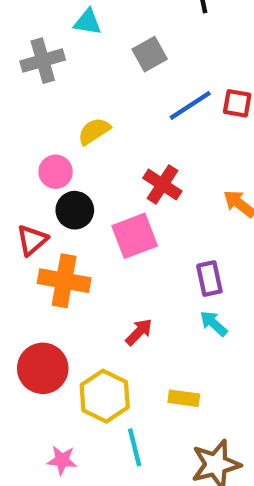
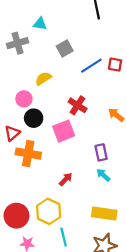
gray square: (150, 54) -> (65, 48), moved
red circle: (43, 368) -> (16, 216), moved
yellow rectangle: (184, 398) -> (104, 214), moved, size x1.6

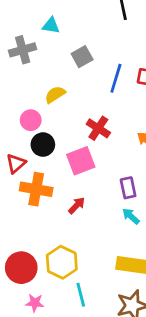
blue line: (91, 66) -> (116, 78), turned -40
red arrow: (66, 179) -> (77, 205), moved

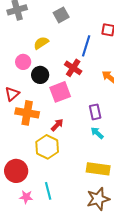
blue line: (116, 78) -> (86, 46), moved
black circle: (43, 145) -> (40, 75), moved
yellow hexagon: (62, 262) -> (47, 147), moved
cyan line: (81, 295) -> (48, 191), moved

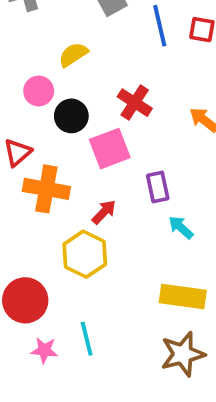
blue line: (86, 46) -> (160, 26), moved, turned -30
purple rectangle: (95, 112) -> (158, 187), moved

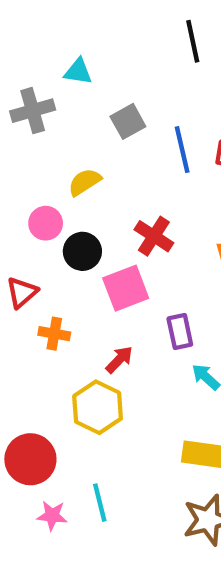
orange cross: (46, 189) -> (54, 334), size x0.6

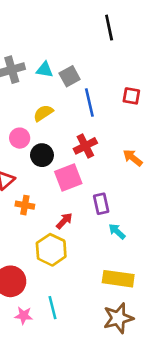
cyan triangle: (78, 72) -> (45, 70), moved
blue line: (182, 150) -> (89, 103), moved
red cross: (154, 236) -> (85, 146), turned 30

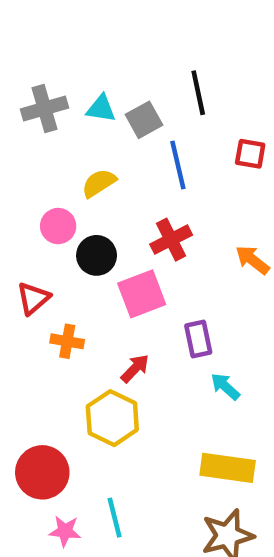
black line: (109, 28) -> (198, 93), moved

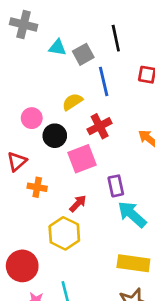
gray cross: (45, 109) -> (24, 24), moved, turned 30
yellow semicircle: (99, 183) -> (72, 102), moved
cyan arrow: (225, 386) -> (132, 214), size x1.6

